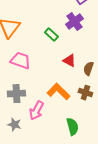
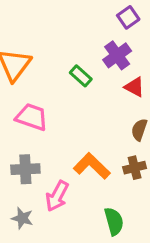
red triangle: (69, 61) -> (135, 87), moved
brown cross: (85, 93) -> (135, 168), turned -32

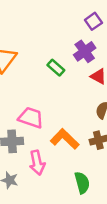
pink trapezoid: (32, 117) -> (31, 118), moved
pink arrow: (57, 196) -> (37, 163), turned -40

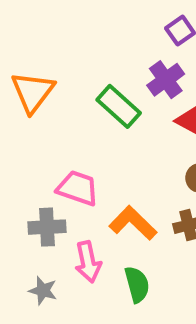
green rectangle: (56, 68) -> (119, 106), size x1.5
green semicircle: (82, 183) -> (137, 284), moved

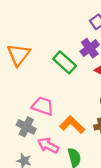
gray cross: (47, 227) -> (26, 127), turned 30
pink arrow: (88, 262) -> (48, 145), turned 130

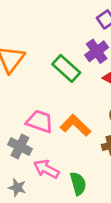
orange L-shape: (72, 125) -> (75, 125), moved

